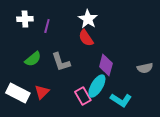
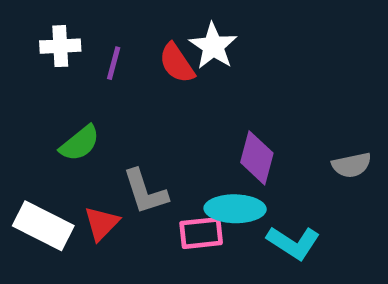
red semicircle: (86, 38) -> (177, 63), moved
gray L-shape: (61, 62) -> (145, 192), moved
cyan ellipse: (97, 86) -> (235, 209), turned 60
pink rectangle: (83, 96) -> (201, 233), turned -66

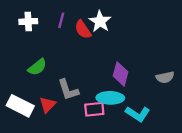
purple line: (114, 63) -> (61, 20), moved

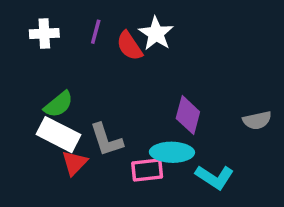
white rectangle: (20, 106) -> (59, 135), moved

